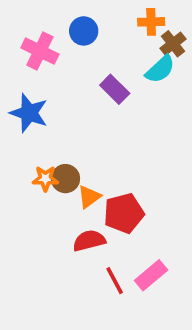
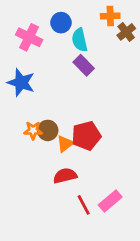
cyan semicircle: (160, 69) -> (80, 40), moved, turned 120
red pentagon: (124, 213) -> (86, 136), moved

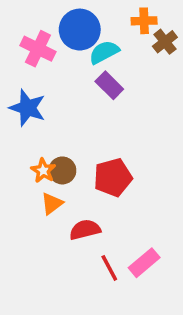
blue circle: (61, 23) -> (80, 30), size x1.5
cyan semicircle: (80, 40) -> (104, 52), turned 75
orange star: (33, 130) -> (43, 170), turned 30
orange triangle: (65, 144) -> (52, 204), moved

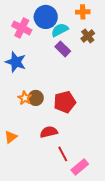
brown cross: (165, 42) -> (88, 36), moved
orange triangle: (52, 204) -> (11, 137), moved
pink rectangle: (144, 263) -> (80, 167), moved

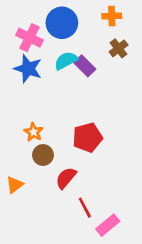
cyan semicircle: (60, 30) -> (66, 61), moved
blue star: (16, 62) -> (28, 69), moved
brown circle: (36, 98) -> (43, 155), moved
red semicircle: (49, 132) -> (66, 178), turned -36

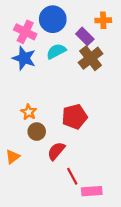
orange cross: (112, 16) -> (103, 20), moved
brown cross: (119, 48) -> (91, 58), moved, size x1.5
purple rectangle: (85, 66) -> (85, 36), moved
pink rectangle: (108, 225) -> (92, 191), turned 36

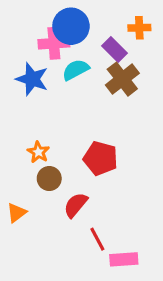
pink cross: (25, 32) -> (54, 43), moved, turned -30
red pentagon: (75, 117) -> (101, 158), turned 30

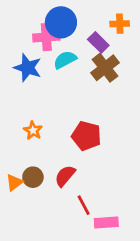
brown circle: (49, 179) -> (33, 177), moved

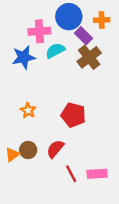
blue circle: (61, 22) -> (69, 17), moved
blue star: (28, 68) -> (24, 57), turned -30
pink rectangle: (106, 223) -> (97, 174), moved

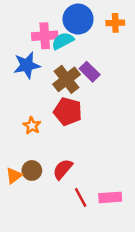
purple rectangle: (84, 36) -> (90, 72), moved
cyan semicircle: (55, 51) -> (63, 41), moved
brown cross: (89, 57) -> (67, 79), moved
red pentagon: (73, 115) -> (68, 111), moved

